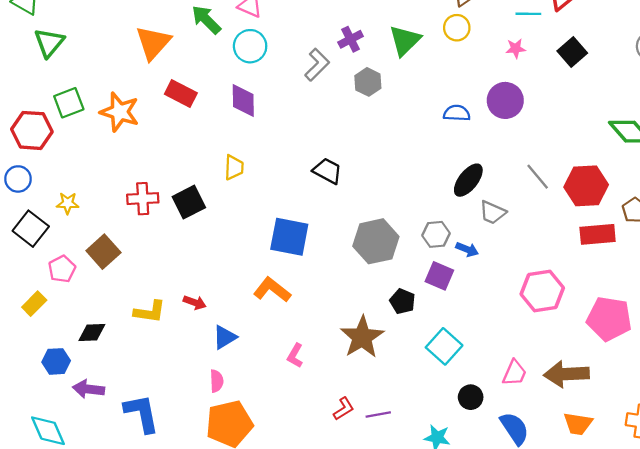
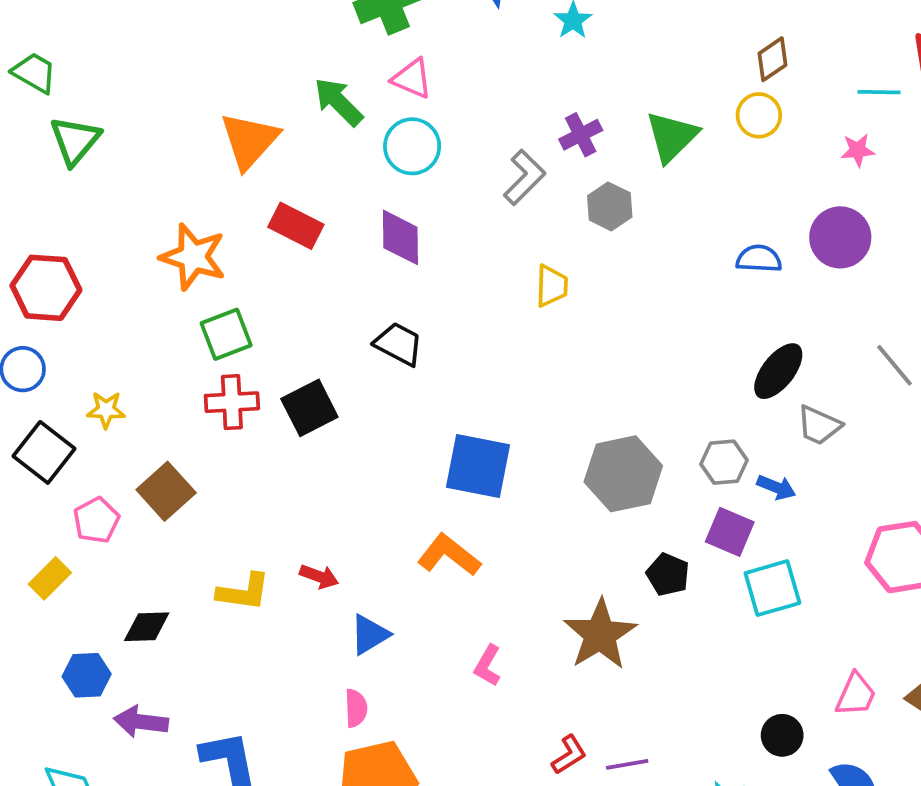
green square: (69, 103) -> (226, 334), moved
yellow trapezoid: (234, 167) -> (552, 286), moved
black trapezoid: (327, 171) -> (399, 344), moved
cyan square: (444, 346) -> (772, 588), moved, turned 32

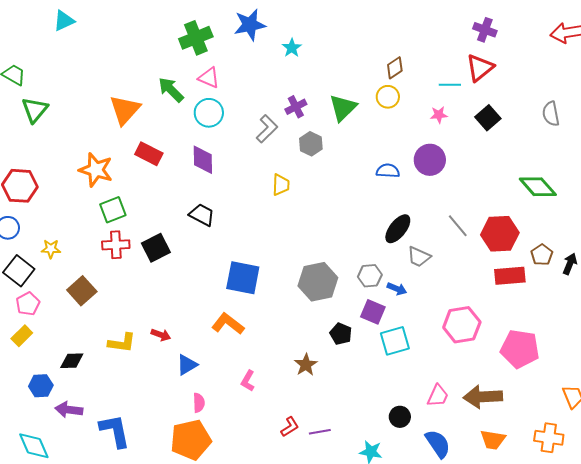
pink pentagon: (96, 520) -> (28, 304), moved
brown star: (600, 635) -> (306, 365), size x0.6
pink semicircle: (356, 708) -> (199, 403), moved

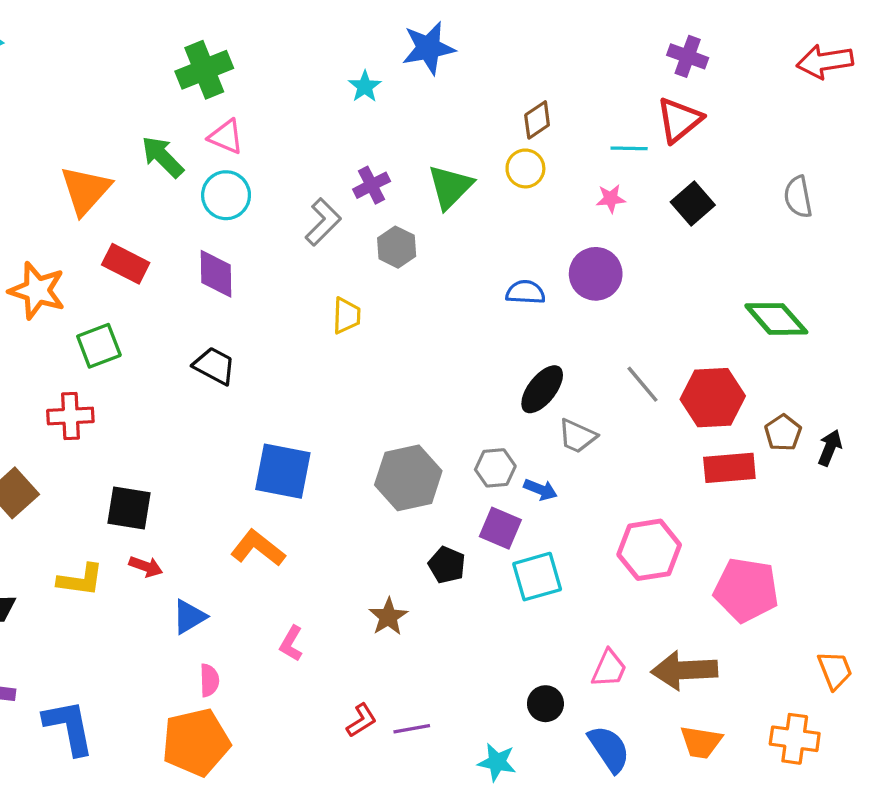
blue star: (250, 25) -> (428, 48), moved
green square: (113, 210) -> (99, 346), moved
black square: (156, 248) -> (129, 508), moved, turned 36

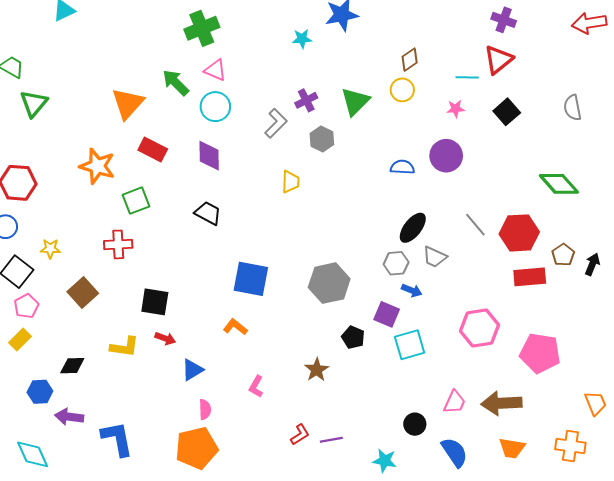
cyan star: (365, 86) -> (302, 39), turned 30
gray hexagon: (495, 468) -> (396, 263), moved
orange L-shape: (258, 548) -> (235, 327), size x0.7

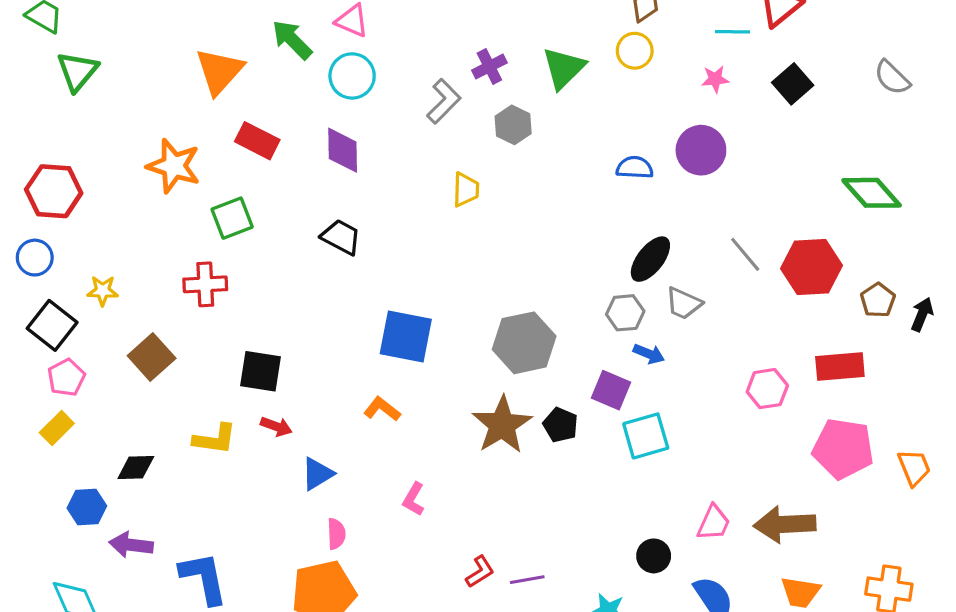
gray semicircle: (573, 108) -> (892, 78), turned -35
red rectangle: (530, 277) -> (840, 366), moved
pink hexagon: (480, 328) -> (767, 389), moved, size x0.7
brown star: (317, 370) -> (502, 425), moved, size x1.6
orange trapezoid: (595, 403) -> (914, 468), moved

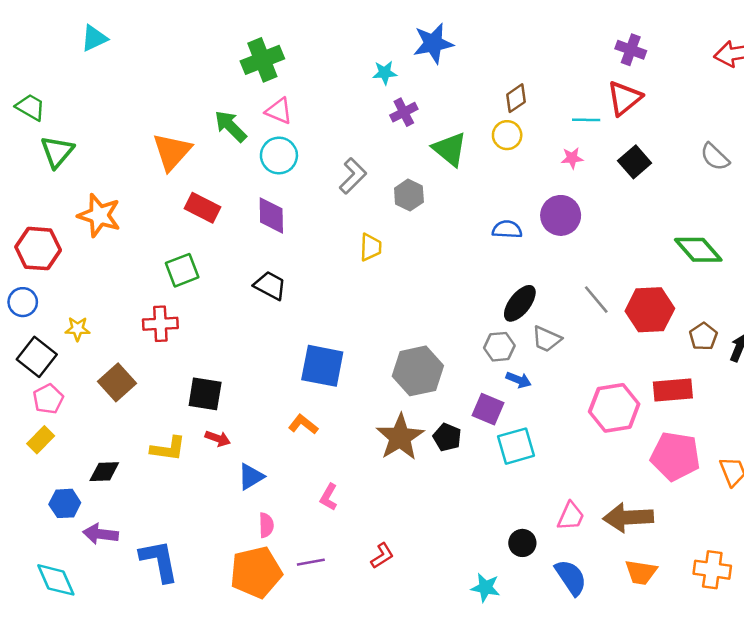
purple cross: (489, 66) -> (404, 112), moved
green triangle: (564, 68) -> (450, 149), turned -36
orange star: (174, 166) -> (99, 215), moved
pink hexagon: (767, 389) -> (614, 408), size x1.5
purple line: (527, 580) -> (311, 562), moved

